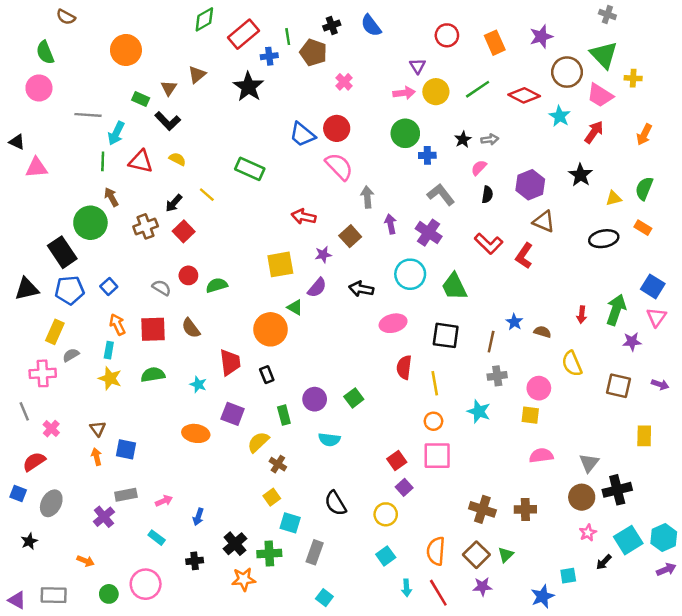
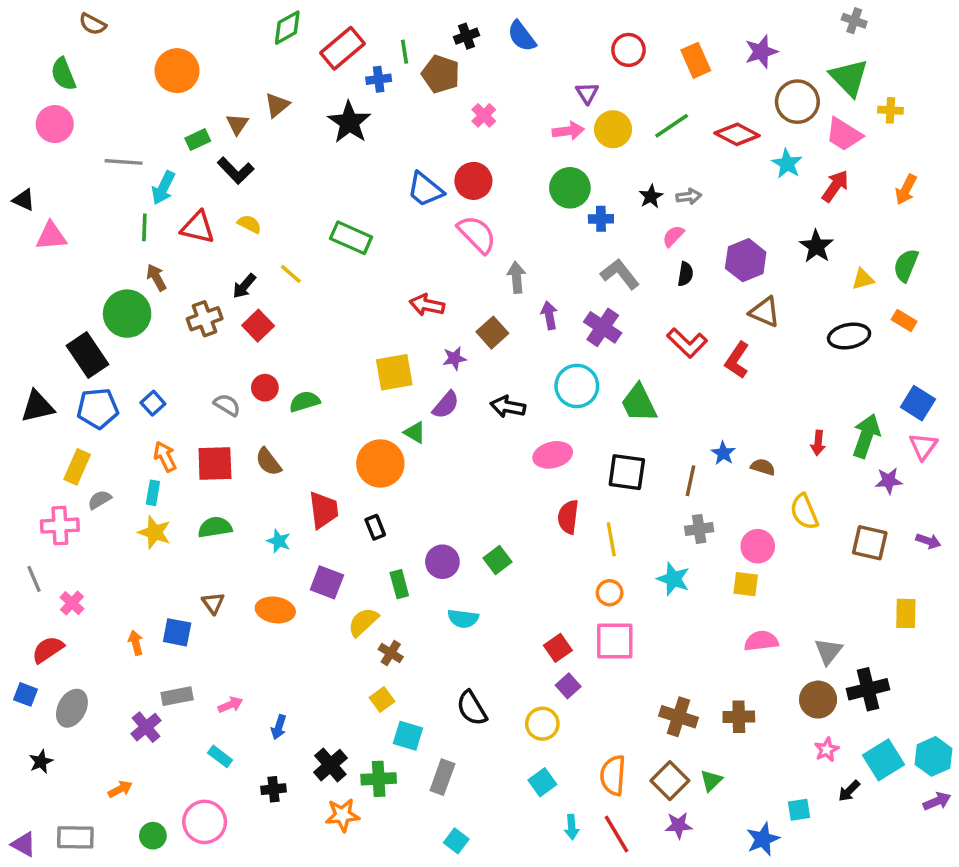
green rectangle: (141, 99) -> (198, 140), turned -49
brown triangle: (98, 429) -> (213, 603), moved
orange arrow: (86, 561) -> (120, 789), turned -49

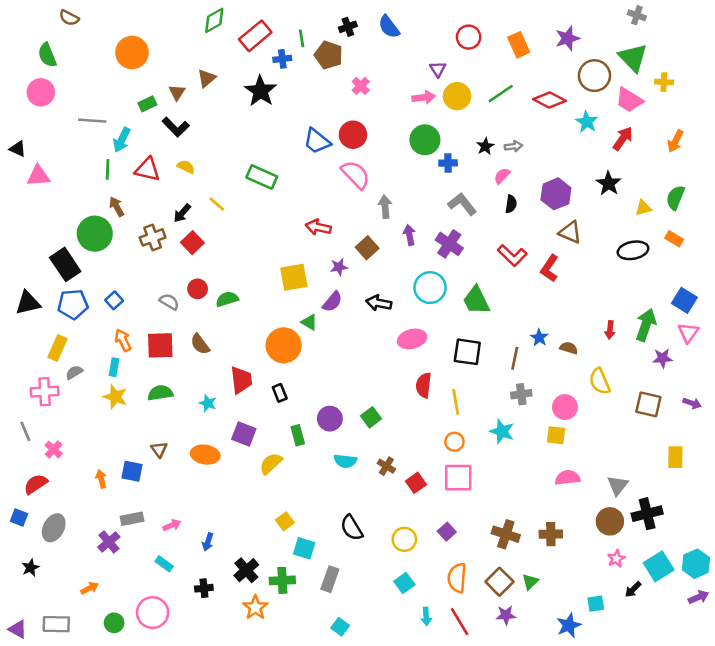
brown cross: (391, 653) -> (386, 466), moved
purple square: (568, 686) -> (447, 532), moved
orange star: (342, 815) -> (255, 607), turned -30

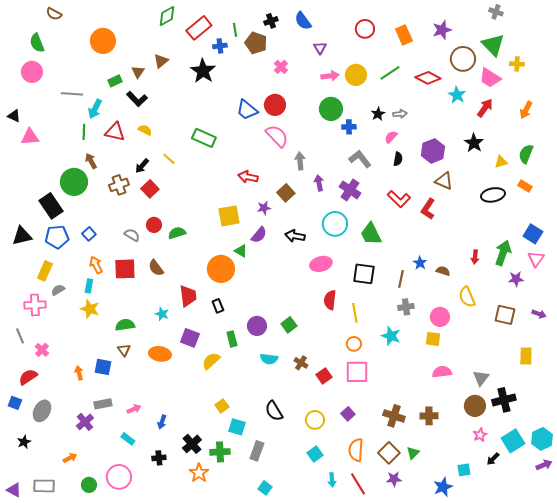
purple triangle: (438, 69) -> (320, 48), moved
green semicircle: (160, 393) -> (125, 325), moved

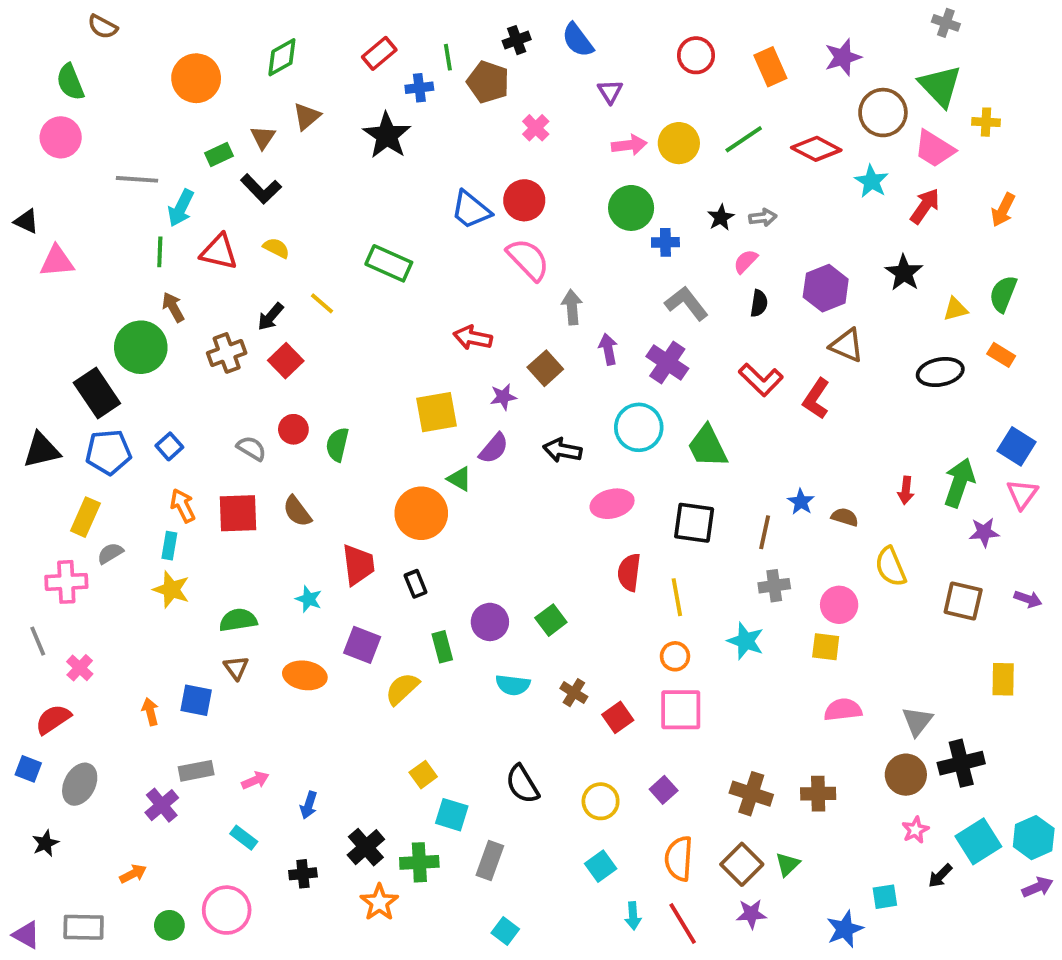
green diamond: (167, 16) -> (282, 57), moved
red rectangle: (199, 28) -> (379, 53), size x0.7
green semicircle: (177, 233) -> (337, 445), turned -60

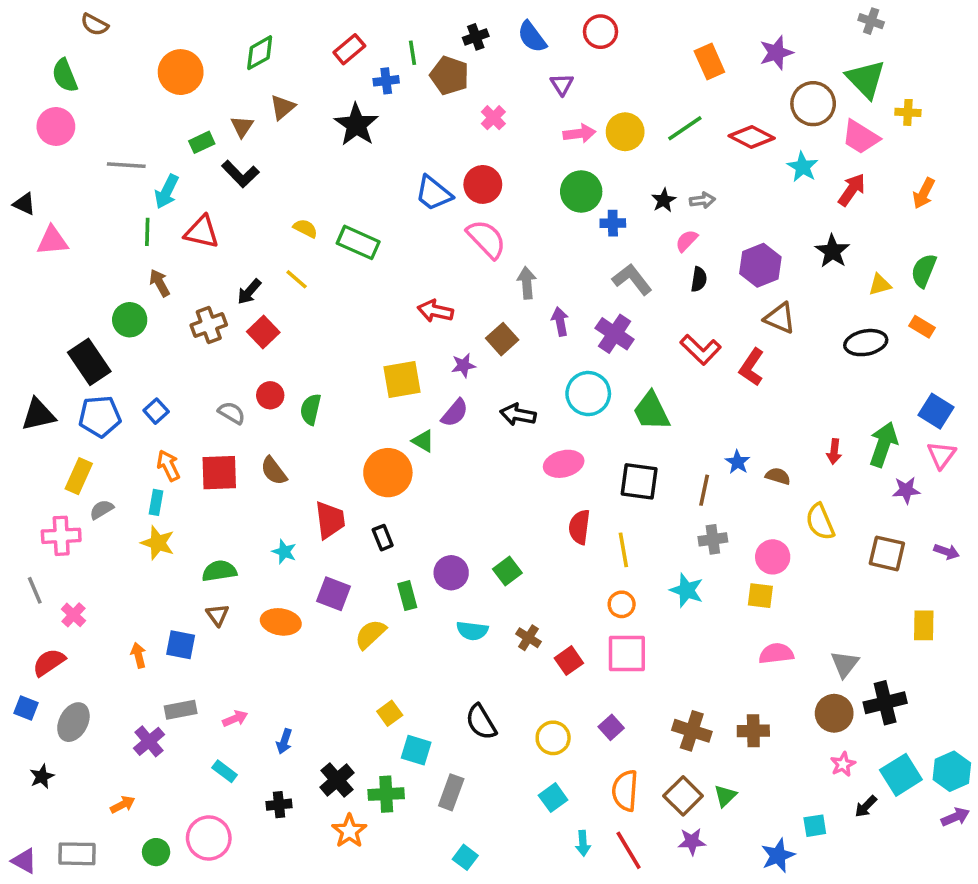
red circle: (696, 55) -> (601, 32), moved
yellow semicircle: (276, 248) -> (305, 228), moved
green circle: (141, 347) -> (130, 320), size x0.7

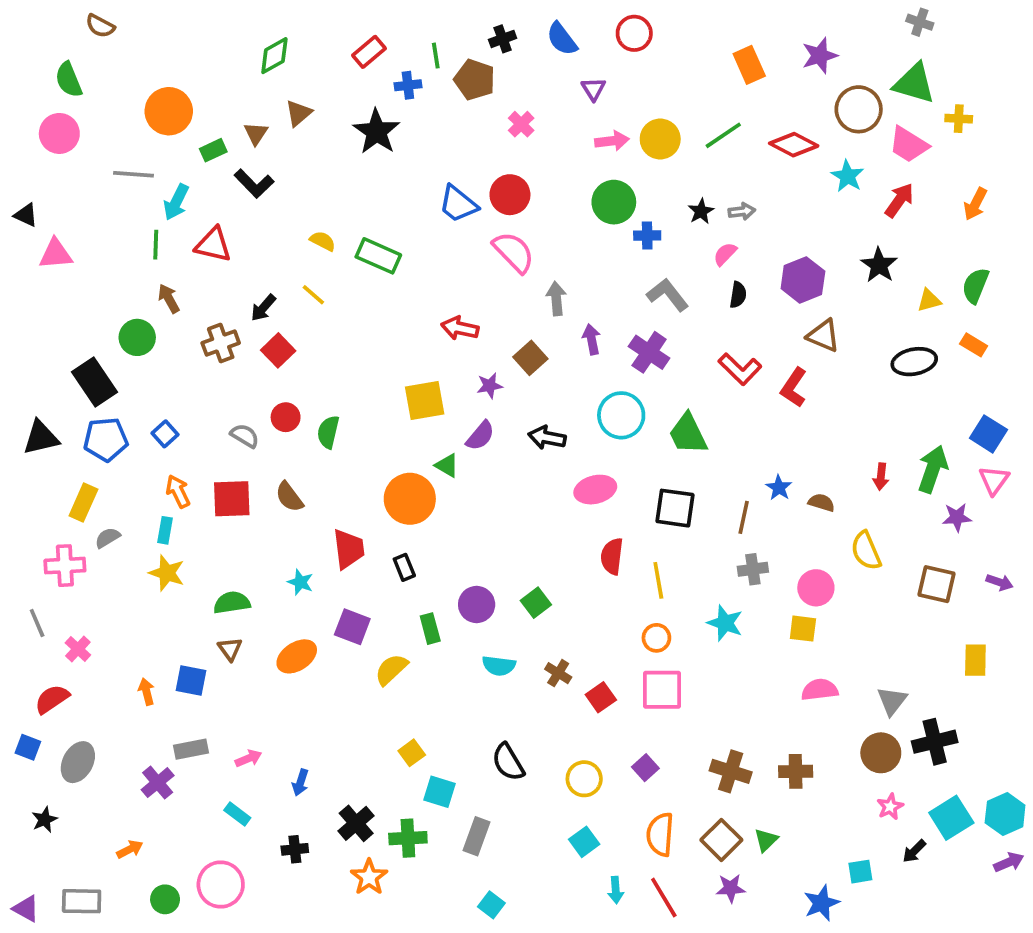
orange circle: (181, 72) -> (169, 111), moved
green triangle: (866, 79) -> (914, 83), turned -30
orange ellipse: (281, 622) -> (297, 656), turned -42

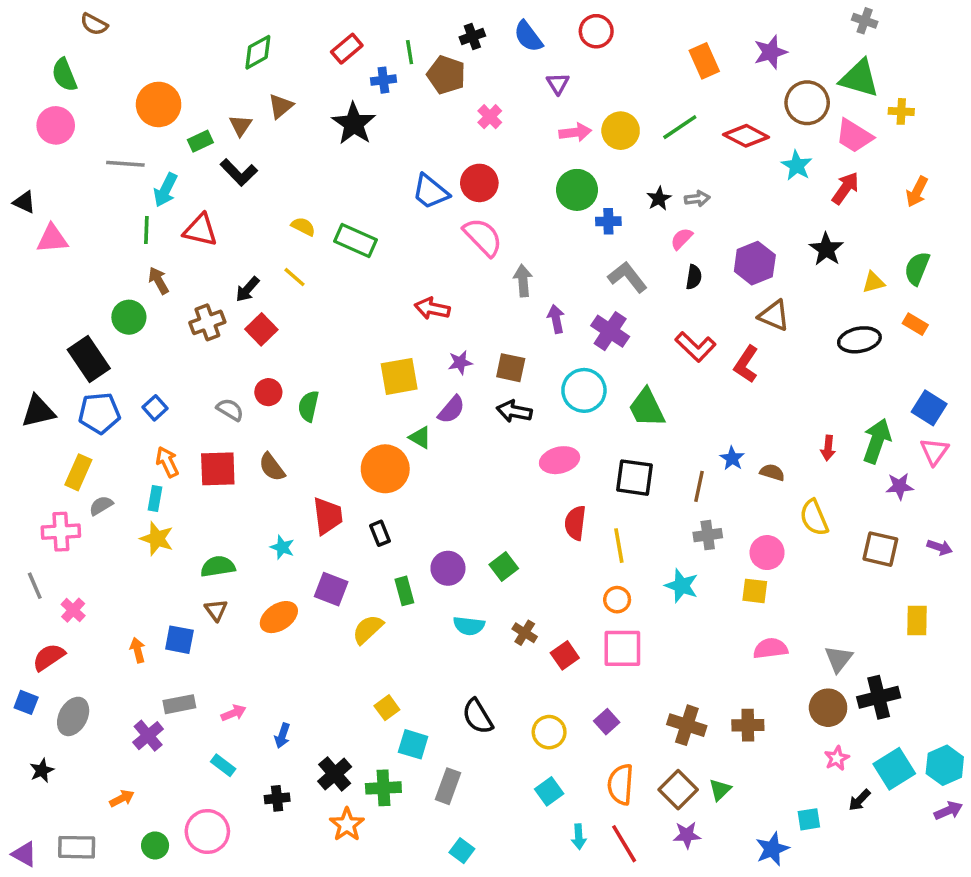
brown square: (530, 358) -> (511, 368), moved, turned -36

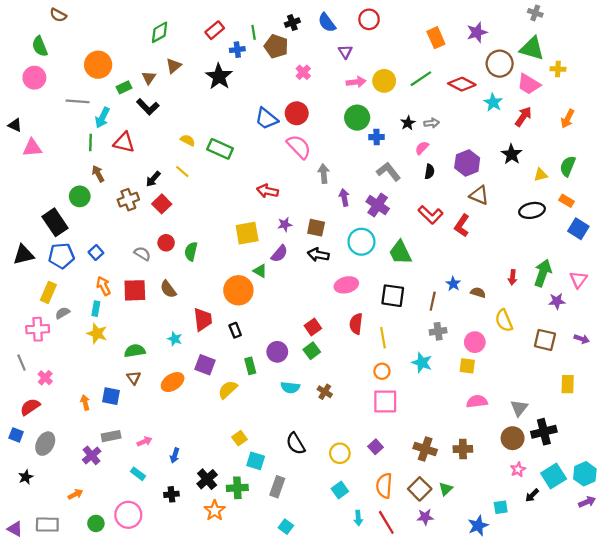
blue square: (929, 408) -> (578, 229), moved
red square: (565, 655) -> (313, 327), moved

